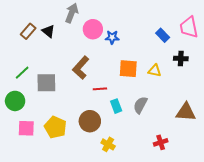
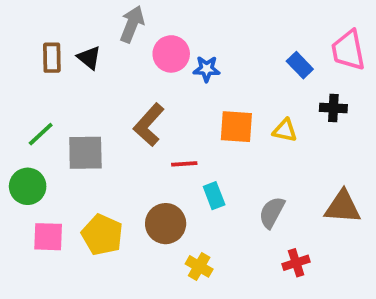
brown rectangle: (28, 31) -> (52, 58), turned -42
gray semicircle: (140, 105) -> (272, 212), moved

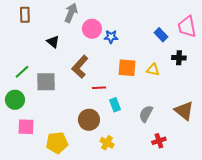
brown rectangle: (52, 58) -> (25, 15), moved
black triangle: (89, 58) -> (53, 42), moved
brown triangle: (343, 207) -> (184, 111), turned 35
yellow pentagon: (102, 235) -> (57, 143), moved, turned -30

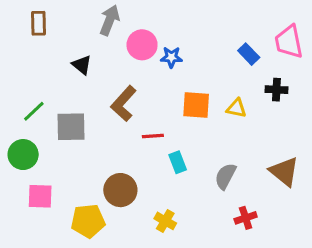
brown circle: (89, 120) -> (120, 190), moved

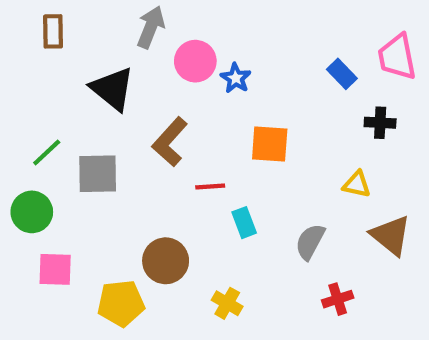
blue star: (171, 57) -> (236, 78), turned 30
black triangle: (82, 65) -> (112, 89), size x1.6
yellow triangle: (236, 108) -> (357, 184), moved

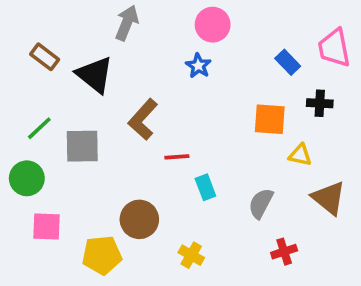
brown rectangle: (53, 31) -> (45, 57), moved, turned -52
pink circle: (195, 61) -> (213, 25), moved
orange square: (270, 144) -> (270, 119), moved

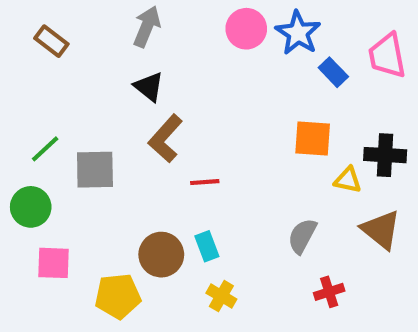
brown rectangle: (45, 57) -> (51, 41), moved
blue star: (198, 66) -> (298, 33), moved, size x1.5
black triangle: (95, 75) -> (149, 87), moved, size x0.7
black cross: (320, 103) -> (385, 155), moved, size x1.4
cyan rectangle: (205, 187) -> (207, 246), moved

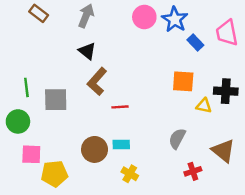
brown rectangle: (51, 41) -> (39, 13), moved
green line: (45, 149) -> (26, 87), turned -54
brown triangle: (381, 230) -> (223, 151), moved
cyan rectangle: (207, 246) -> (121, 145), turned -70
yellow pentagon: (118, 296) -> (54, 174), moved

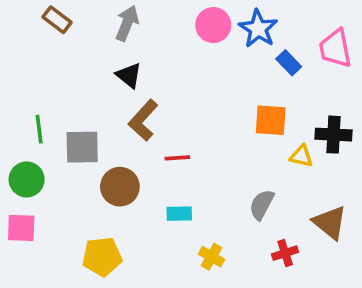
brown circle: (95, 149) -> (120, 187), moved
pink square: (31, 154) -> (21, 228), moved
yellow pentagon: (54, 174) -> (102, 257), moved
yellow cross: (130, 174) -> (211, 257), moved

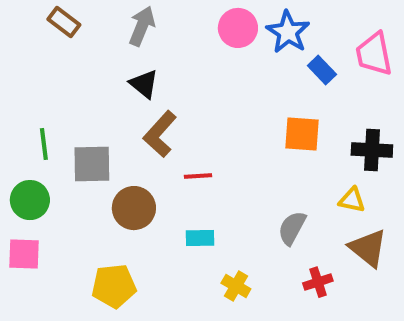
yellow triangle: (301, 156) -> (352, 200), moved

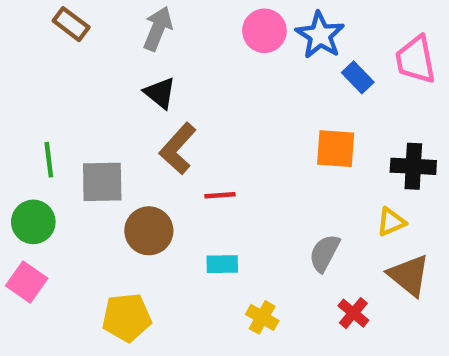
yellow triangle: (352, 200) -> (391, 222), turned -36
pink square: (24, 254) -> (27, 282), turned 33
red cross: (318, 282) -> (353, 313), turned -32

